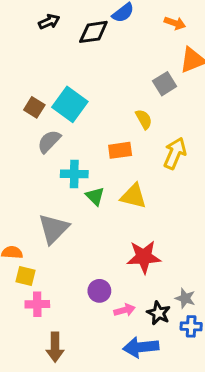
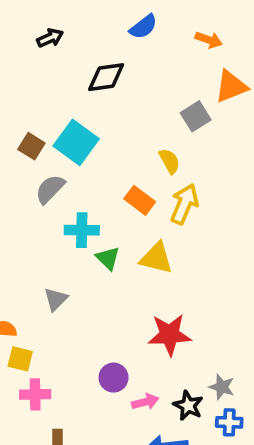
black diamond: (93, 32) -> (106, 77), moved
orange rectangle: (120, 150) -> (140, 200), turned 45
yellow arrow: (175, 153) -> (184, 204), moved
gray triangle: (54, 229) -> (56, 299), size x0.6

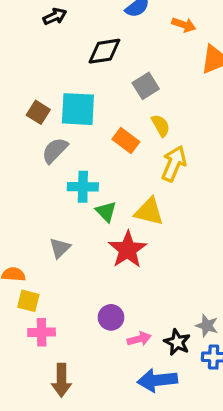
orange arrow: (209, 40) -> (184, 25), moved
gray square: (196, 116) -> (146, 86), moved
cyan square: (76, 142) -> (78, 109), turned -33
orange rectangle: (140, 200) -> (126, 140), moved
red star: (169, 335) -> (128, 250), moved, turned -30

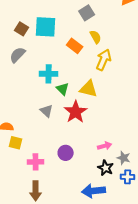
gray semicircle: (55, 150) -> (18, 55), moved
gray triangle: (60, 248) -> (47, 111), moved, turned -32
pink cross: (42, 332) -> (36, 162), moved
pink arrow: (139, 339) -> (105, 146), moved

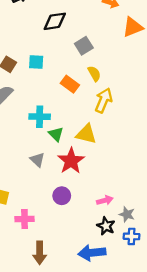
cyan square: (46, 27) -> (36, 62), size x0.6
purple circle: (66, 153) -> (62, 196), moved
brown arrow: (36, 191) -> (40, 253), moved

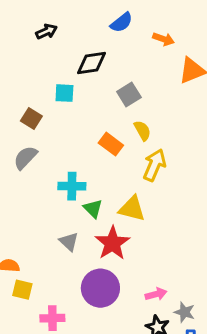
cyan square: (36, 62) -> (64, 93), moved
purple circle: (62, 196) -> (100, 288), size x1.6

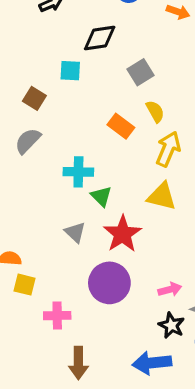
yellow triangle: (132, 209) -> (162, 196), moved

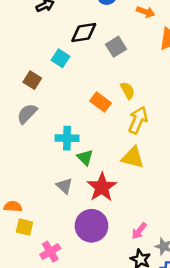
cyan square: (70, 71) -> (61, 58), turned 30
gray square: (140, 72) -> (116, 47), moved
pink arrow: (170, 289) -> (139, 231), turned 144
pink cross: (57, 316) -> (50, 252), turned -30

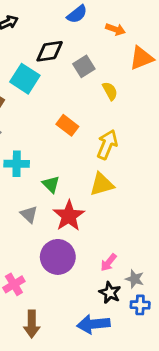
cyan square: (61, 58) -> (25, 79), size x1.5
yellow semicircle: (128, 90) -> (110, 91), moved
cyan cross: (67, 138) -> (17, 164), moved
yellow triangle: (133, 157) -> (102, 184), turned -30

